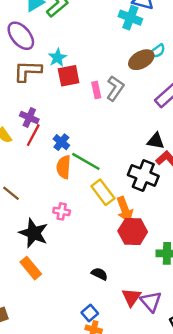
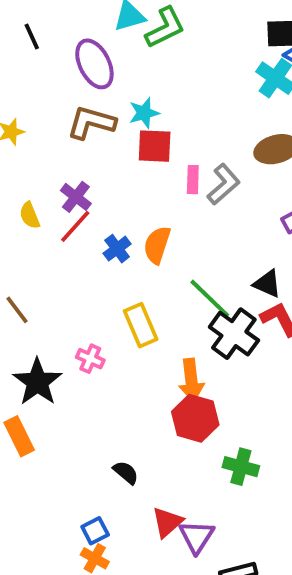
green line: (86, 161) -> (210, 298), moved
orange semicircle: (64, 167) -> (157, 245), moved
yellow rectangle: (103, 192) -> (141, 325), moved

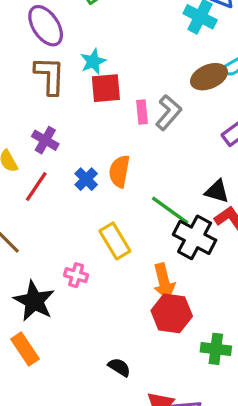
brown L-shape: (91, 123) -> (50, 76), turned 84
red line: (75, 226) -> (36, 186), moved

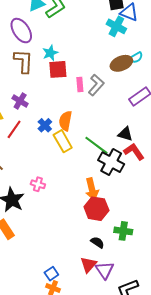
yellow rectangle: (115, 241) -> (63, 141), moved
black semicircle: (119, 367) -> (97, 242), moved

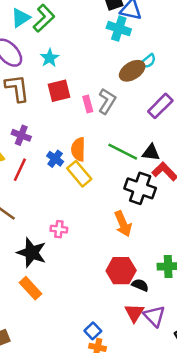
cyan star: (50, 53) -> (50, 58), moved
green line: (96, 145) -> (123, 152), moved
red hexagon: (96, 209) -> (121, 271), moved

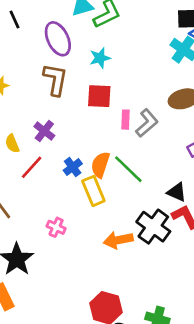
green line: (123, 152) -> (128, 169), moved
orange arrow: (123, 224) -> (118, 240), moved, turned 85
pink cross: (59, 229) -> (56, 227), moved

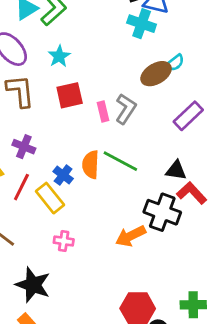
yellow rectangle: (93, 191) -> (50, 198), moved

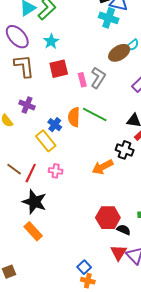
red line: (21, 187) -> (31, 173), moved
black cross: (162, 212) -> (125, 150), size x0.7

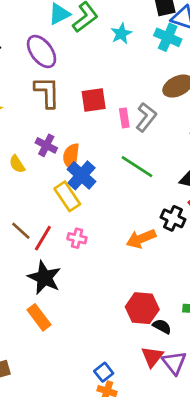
cyan star: (51, 41) -> (121, 34), moved
orange semicircle: (74, 117) -> (71, 157), moved
blue cross: (55, 125) -> (81, 175), size x1.5

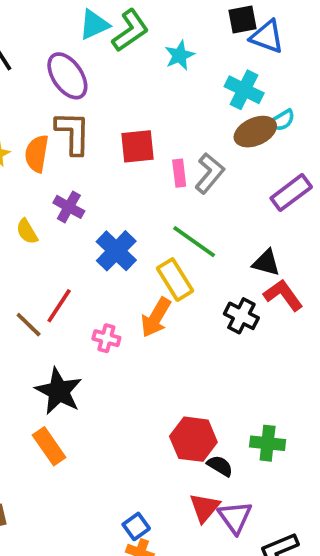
cyan cross: (168, 37) -> (244, 90), moved
orange semicircle: (71, 157) -> (37, 154), moved
yellow rectangle: (67, 196) -> (175, 280), moved
red line: (43, 238) -> (59, 306), moved
orange arrow: (141, 239) -> (156, 317), moved, turned -40

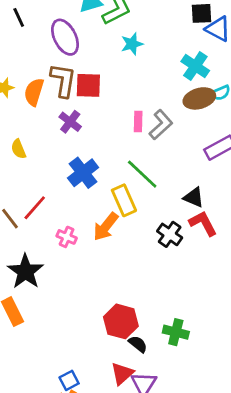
cyan star: (180, 55) -> (132, 44), moved
red square: (137, 146) -> (88, 85), moved
purple cross: (69, 207) -> (70, 122), moved

